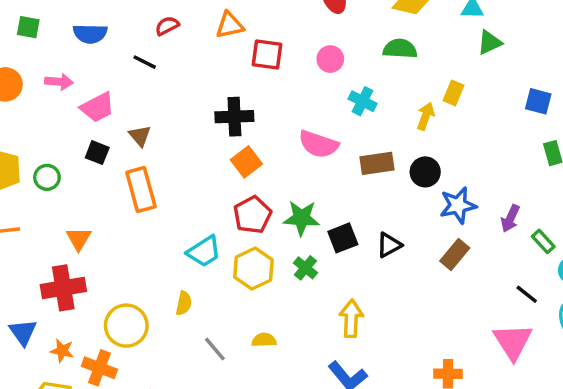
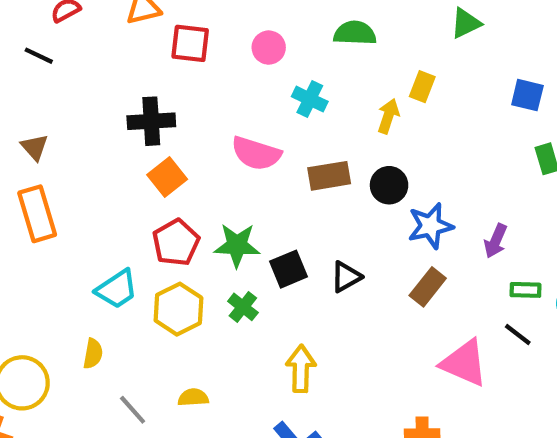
green rectangle: (543, 241) -> (525, 290), moved, turned -45
pink triangle: (513, 342) -> (464, 363), moved, turned -33

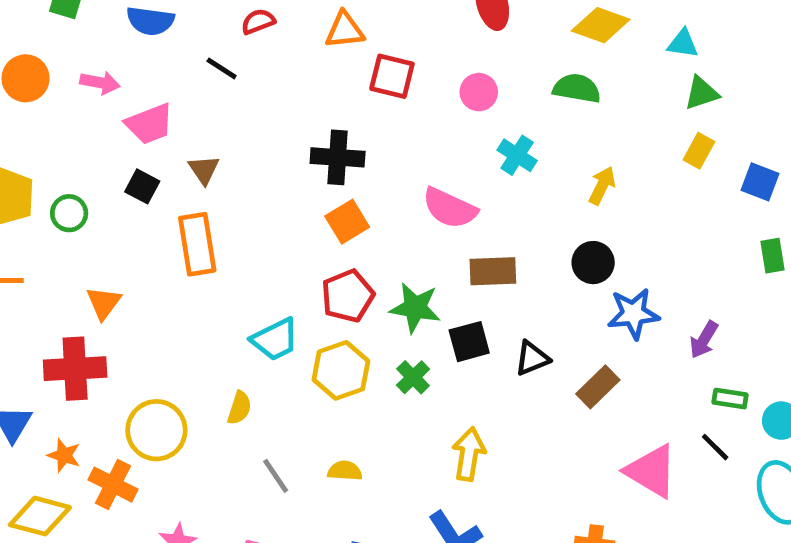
yellow rectangle: (422, 87) -> (699, 151), moved
brown rectangle: (329, 176) -> (493, 271), moved
brown rectangle: (428, 287) -> (598, 387), moved

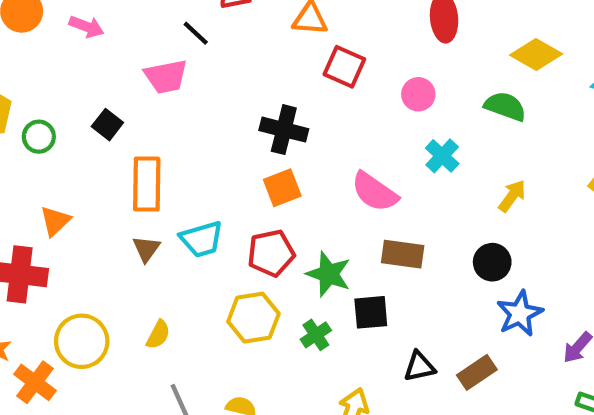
pink trapezoid: (149, 124) -> (166, 77), moved
brown triangle: (204, 170) -> (146, 249), moved
blue star: (633, 314) -> (520, 314), turned -30
cyan trapezoid: (275, 339) -> (202, 239), moved
black triangle: (532, 358) -> (419, 367), moved

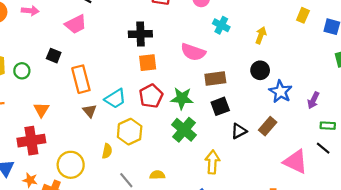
orange square: (282, 188) -> (148, 63), turned 30
black square: (371, 312) -> (220, 106), moved
yellow hexagon: (253, 318) -> (130, 132), moved
green cross: (316, 335) -> (184, 130), size x1.6

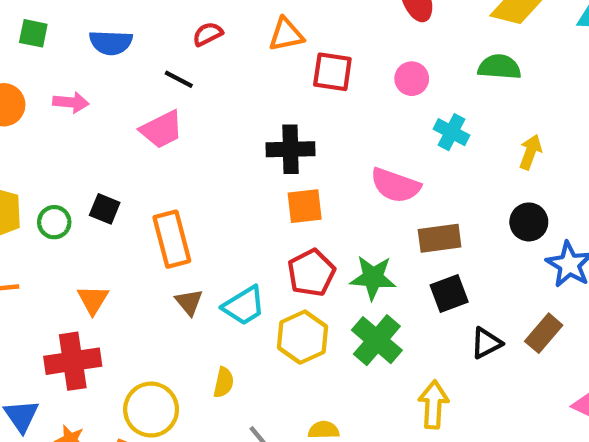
black square: (54, 56) -> (105, 209), moved
cyan trapezoid: (115, 99) -> (244, 306), moved
yellow hexagon: (130, 132) -> (302, 337), moved

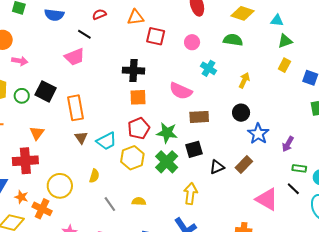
pink arrow: (71, 102) -> (20, 61), moved
black square: (105, 209) -> (46, 91), size x1.5
black square: (449, 294) -> (194, 149), moved

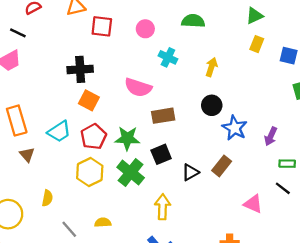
orange square: (138, 97) -> (89, 100), turned 36
cyan trapezoid: (106, 141) -> (59, 132), moved
pink triangle: (267, 199) -> (253, 204), size x0.7

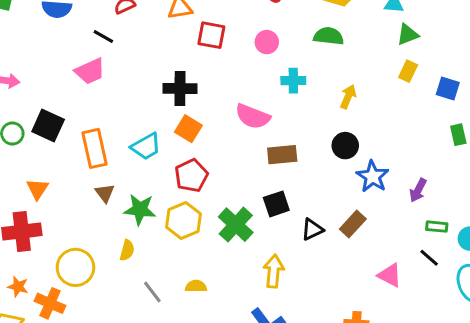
cyan cross: (168, 57) -> (293, 81), turned -30
cyan trapezoid: (59, 132) -> (146, 147), moved
green star: (127, 138) -> (140, 209), moved

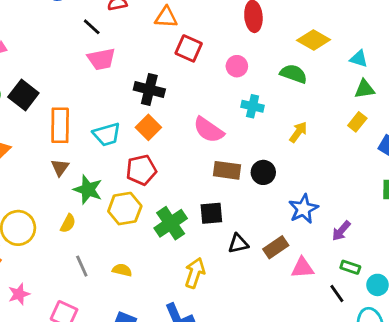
pink trapezoid: (90, 71) -> (101, 59), moved
black circle: (345, 146) -> (263, 172), moved
pink triangle: (390, 275) -> (302, 268), moved, turned -45

